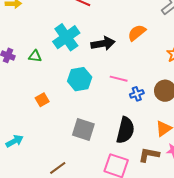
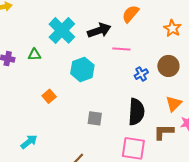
pink line: (119, 79) -> (121, 49), moved
gray square: (83, 129) -> (95, 118), size x0.7

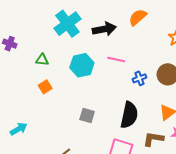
pink line: (121, 49) -> (116, 59), moved
green triangle: (34, 55) -> (42, 60), moved

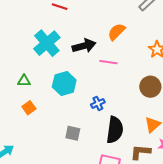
pink line: (116, 59) -> (109, 62), moved
blue cross: (139, 78) -> (98, 103), moved

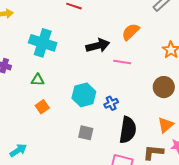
cyan cross: (47, 43) -> (43, 43), moved, turned -32
cyan hexagon: (64, 84) -> (84, 95), moved

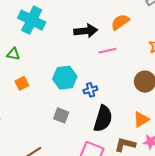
pink line: (122, 62) -> (107, 51), turned -30
green triangle: (38, 80) -> (13, 54), moved

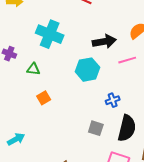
cyan hexagon: (65, 78) -> (87, 70), moved
gray square: (61, 115) -> (96, 128), moved

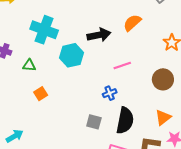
pink line: (127, 60) -> (122, 65), moved
cyan hexagon: (87, 70) -> (71, 55), moved

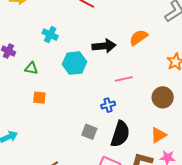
cyan cross: (44, 30) -> (50, 35), size x0.6
orange square: (41, 94) -> (39, 98), turned 32

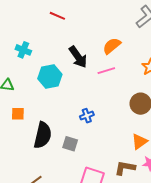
black arrow: (104, 46) -> (78, 57), turned 65
pink line: (124, 79) -> (106, 71), moved
black semicircle: (120, 134) -> (43, 135), moved

